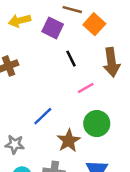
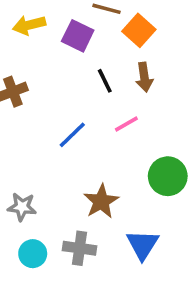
brown arrow: (111, 62) -> (144, 77), moved, size x0.7
blue line: (43, 116) -> (72, 135), moved
green circle: (97, 124) -> (168, 176), moved

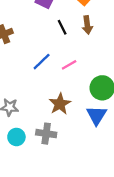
pink line: (126, 124) -> (69, 65), moved
blue triangle: (143, 245) -> (96, 115), moved

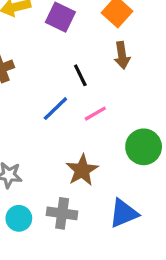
black line: (62, 27) -> (80, 75), moved
blue triangle: (96, 115) -> (124, 213), moved, turned 35

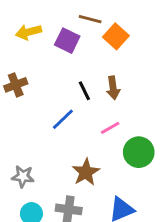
brown arrow: (122, 55) -> (113, 88), moved
pink line: (95, 114) -> (110, 128), moved

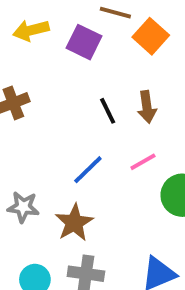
blue line: (63, 119) -> (88, 170), moved
brown star: (86, 172) -> (74, 223), moved
gray star: (23, 176) -> (23, 207), moved

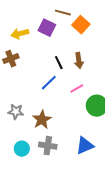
yellow arrow: (31, 30) -> (20, 34), moved
blue line: (88, 170) -> (49, 83), moved

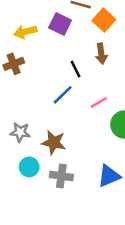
brown arrow: (79, 61) -> (101, 54), moved
brown star: (42, 120) -> (54, 142), turned -30
cyan circle: (22, 149) -> (29, 167), moved

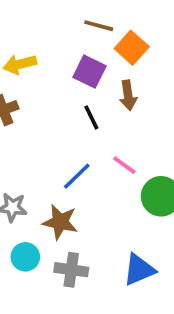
purple square: (60, 24) -> (90, 72), moved
blue line: (63, 95) -> (77, 176), moved
pink line: (99, 103) -> (124, 165), turned 66

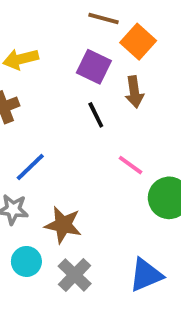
blue line: (77, 176) -> (30, 167), moved
gray cross: (71, 270) -> (75, 275), turned 36

